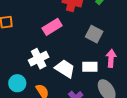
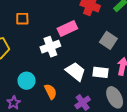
white cross: (39, 59) -> (50, 47), moved

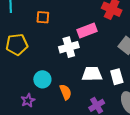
white trapezoid: (75, 71) -> (92, 74), turned -45
white rectangle: (100, 72) -> (117, 77), turned 63

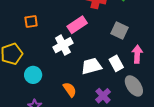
cyan circle: (42, 79) -> (33, 75), moved

